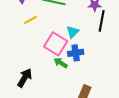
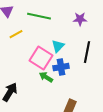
black line: (102, 21) -> (87, 52), moved

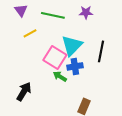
purple star: (80, 19) -> (86, 12), moved
cyan triangle: (58, 46) -> (72, 45), size x1.6

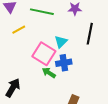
cyan triangle: (72, 45) -> (61, 42), size x0.6
black line: (101, 51) -> (90, 34), moved

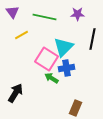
cyan triangle: (61, 42) -> (63, 47), size x1.5

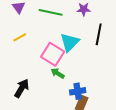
yellow line: (21, 35) -> (20, 37), moved
blue cross: (66, 68) -> (78, 91), moved

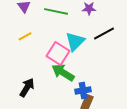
black line: (99, 34) -> (104, 33), turned 50
green arrow: (58, 73) -> (63, 72), size x1.6

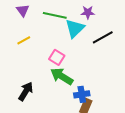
cyan triangle: (75, 41) -> (75, 28), moved
pink square: (58, 53) -> (57, 57), size x0.7

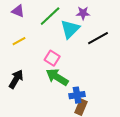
purple triangle: (23, 10) -> (18, 11), turned -32
green line: (55, 15) -> (50, 16), turned -55
black arrow: (26, 91) -> (16, 79), moved

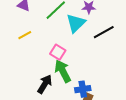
green arrow: (57, 77) -> (63, 71), turned 30
black arrow: (16, 79) -> (45, 84), moved

